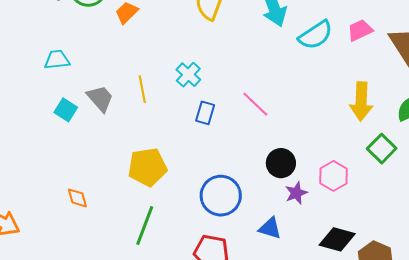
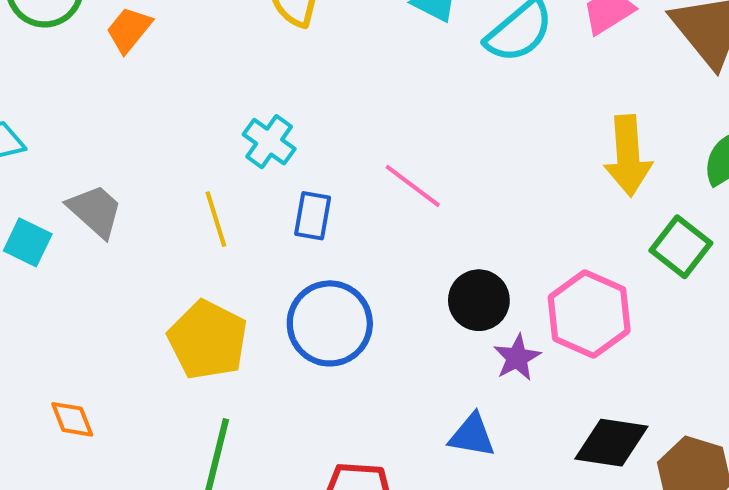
yellow line: (142, 89) -> (216, 219), moved
yellow pentagon: (147, 167) -> (208, 340), turned -30
pink hexagon: (334, 176) -> (589, 314), size x1.4
blue circle: (221, 196) -> (330, 323), moved

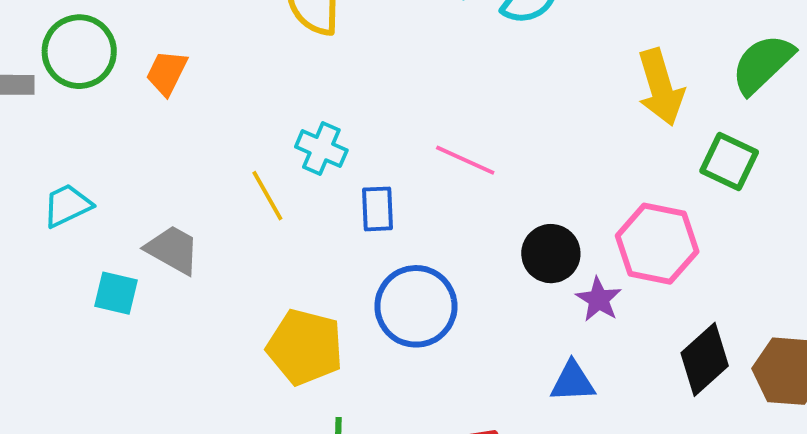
yellow line: (216, 219) -> (267, 196), moved
black diamond: (611, 443) -> (705, 359), turned -38

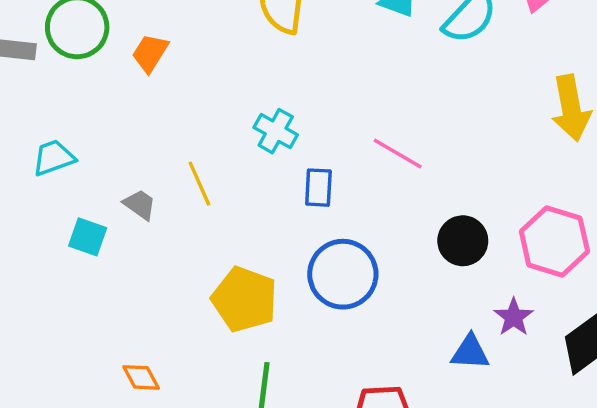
yellow line: (267, 196) -> (199, 184), moved
gray trapezoid: (173, 250) -> (140, 205), size x0.7
purple star: (599, 299) -> (514, 317), moved

